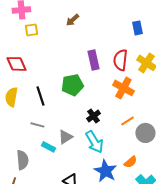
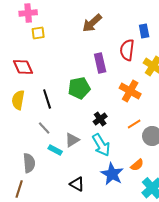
brown arrow: (72, 20) -> (92, 23), moved, size x1.5
red semicircle: (120, 60) -> (127, 50), moved
gray line: (37, 125) -> (44, 128), turned 32

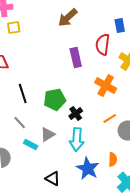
green pentagon: (79, 88) -> (55, 100), moved
cyan arrow: (101, 145) -> (77, 140), turned 35
orange semicircle: (137, 165) -> (113, 160), turned -48

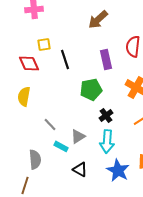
yellow square: (14, 28) -> (44, 44), moved
black line: (23, 94) -> (65, 59), moved
green pentagon: (55, 100) -> (91, 89), moved
black triangle: (53, 178) -> (80, 169), moved

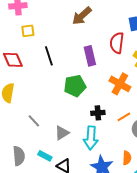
yellow square: (44, 44) -> (28, 31), moved
black cross: (106, 115) -> (98, 113), moved, turned 32
cyan rectangle: (61, 146) -> (45, 156), moved

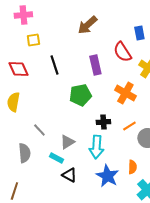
red semicircle: (117, 43) -> (122, 52), turned -40
gray semicircle: (19, 156) -> (24, 153), moved
cyan rectangle: (45, 156) -> (56, 158), moved

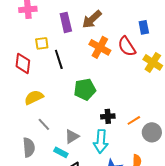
yellow square: (33, 40) -> (42, 43), moved
purple rectangle: (95, 65) -> (66, 22), moved
red diamond: (18, 69) -> (23, 63), turned 30
orange cross: (125, 93) -> (100, 47), moved
yellow semicircle: (13, 102) -> (34, 97), moved, turned 54

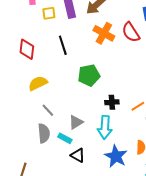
yellow square: (42, 43) -> (49, 13), moved
gray semicircle: (29, 147) -> (44, 133), moved

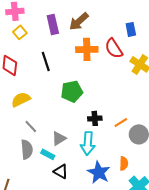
yellow square: (49, 13) -> (20, 32), moved, turned -32
orange cross: (104, 33) -> (87, 49), turned -30

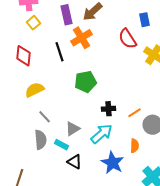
orange cross: (87, 49) -> (82, 38), moved, turned -30
cyan arrow: (88, 143) -> (102, 134), turned -135
orange semicircle: (124, 163) -> (135, 146), moved

